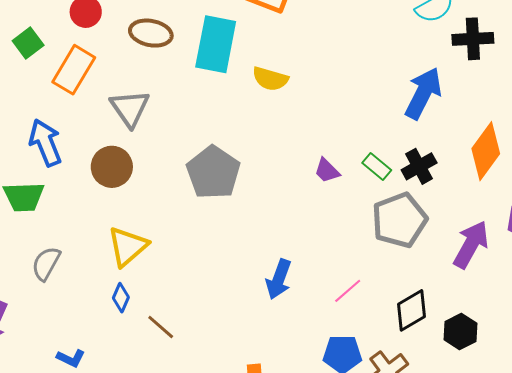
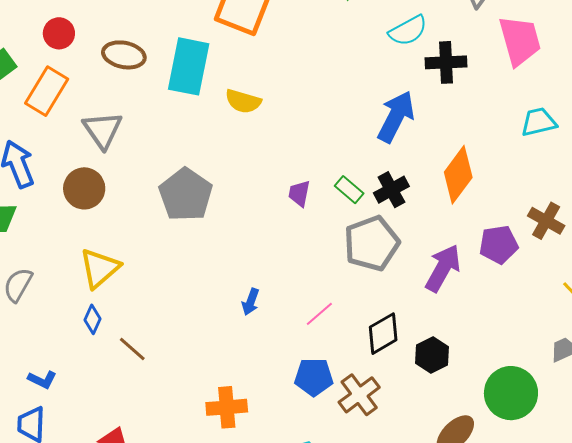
purple trapezoid: (327, 171) -> (299, 193), turned 56
blue arrow: (279, 279) -> (251, 302), size x0.7

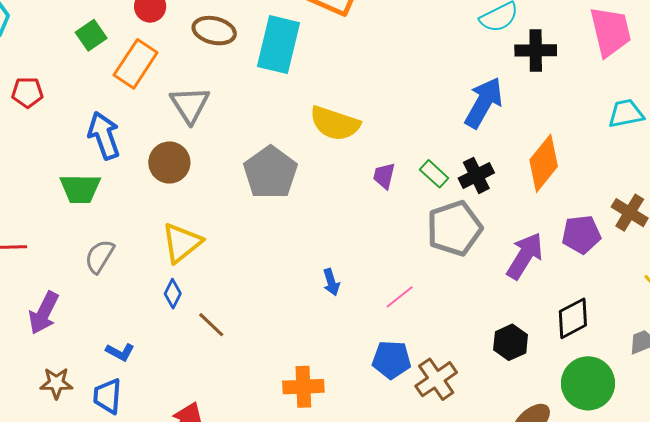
yellow semicircle: (243, 101) -> (335, 123), moved, size x1.4
blue arrow: (251, 302) -> (331, 282), turned -40
black diamond: (383, 334) -> (573, 318), moved

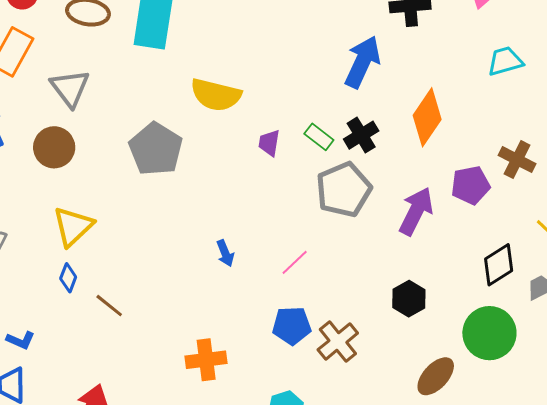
black diamond: (573, 318) -> (499, 265), moved

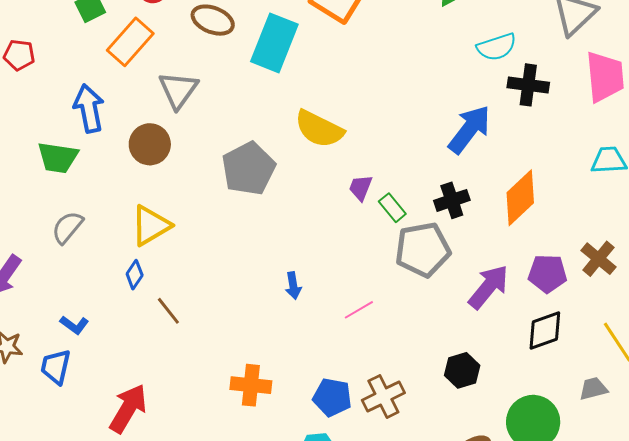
green rectangle: (319, 137) -> (392, 208), moved
black diamond: (499, 265) -> (545, 330), moved
blue pentagon: (292, 326) -> (332, 397), moved

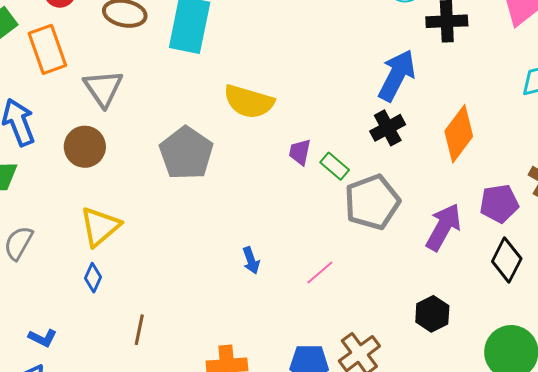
orange rectangle: (130, 42) -> (47, 49), turned -51
black cross: (452, 200) -> (388, 128), moved
brown line: (168, 311) -> (139, 330), moved, turned 60
black diamond: (545, 330) -> (507, 260), turned -33

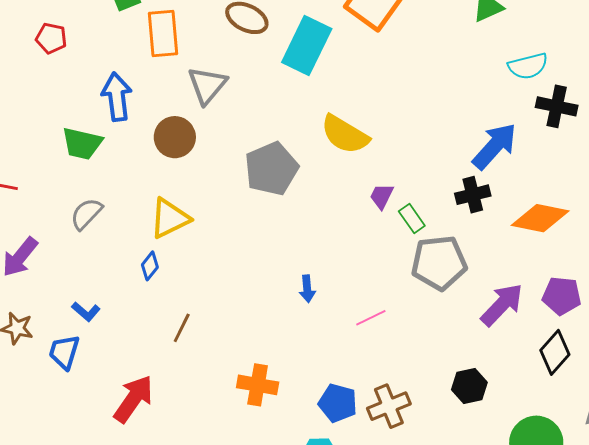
orange diamond: (459, 134) -> (540, 218), turned 50

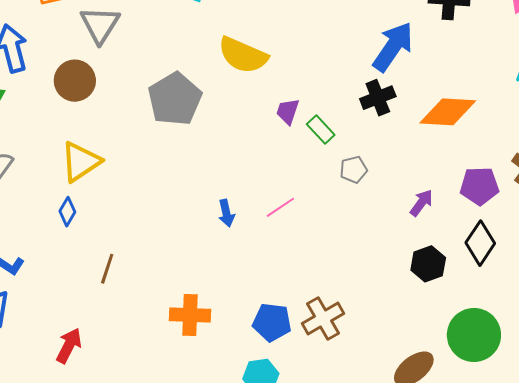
gray pentagon: (439, 263) -> (354, 170), size x0.5
purple arrow: (502, 305) -> (421, 203), size x0.6
pink line: (371, 318) -> (280, 207), moved
black hexagon: (469, 386) -> (428, 264), moved
red arrow: (133, 399) -> (69, 346), size x0.7

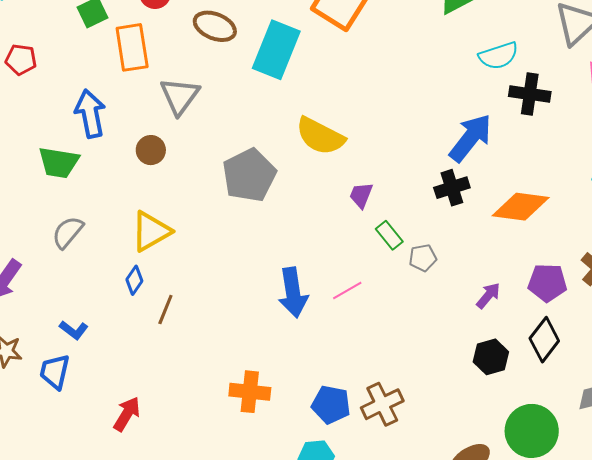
brown circle: (75, 81) -> (151, 150), size x0.7
green rectangle: (321, 129) -> (389, 235), moved
blue arrow: (226, 213) -> (293, 293), size x1.8
brown line: (107, 269) -> (165, 309), moved

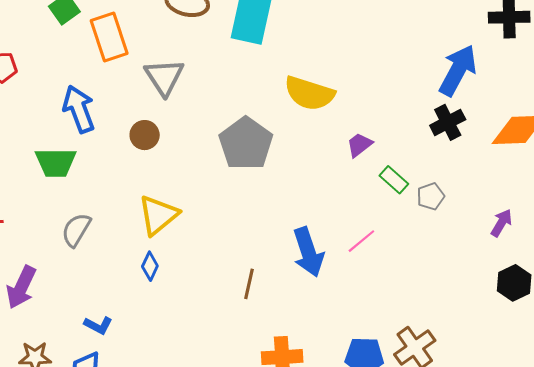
purple trapezoid: (361, 195) -> (359, 145), turned 40
brown line: (165, 309) -> (249, 284), moved

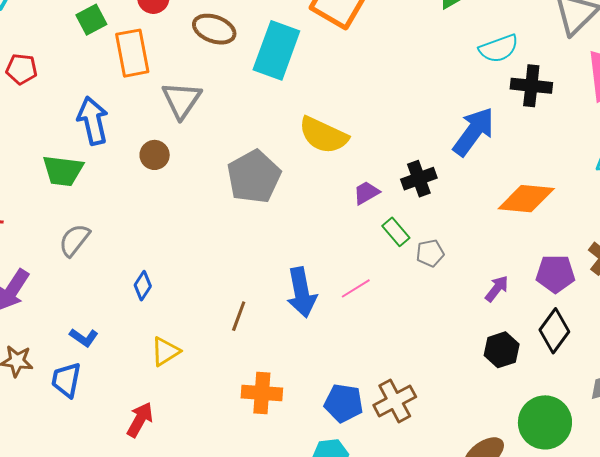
black cross: (448, 122) -> (419, 179), moved
yellow triangle: (158, 215) -> (165, 351), moved, size x0.7

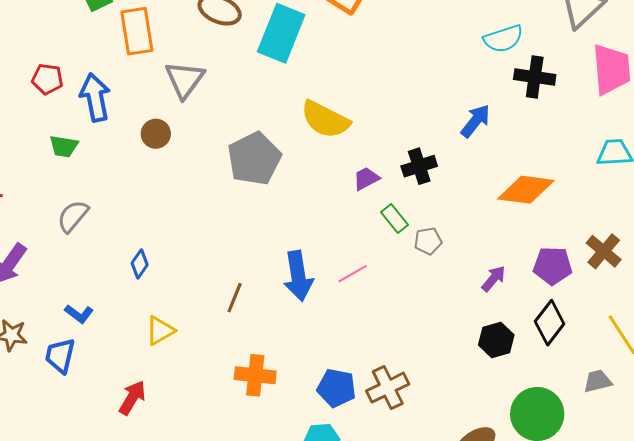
red pentagon: (22, 69) -> (47, 79), moved
blue arrow: (474, 132) -> (475, 121), size x0.7
green trapezoid: (63, 171) -> (64, 146), size x0.7

